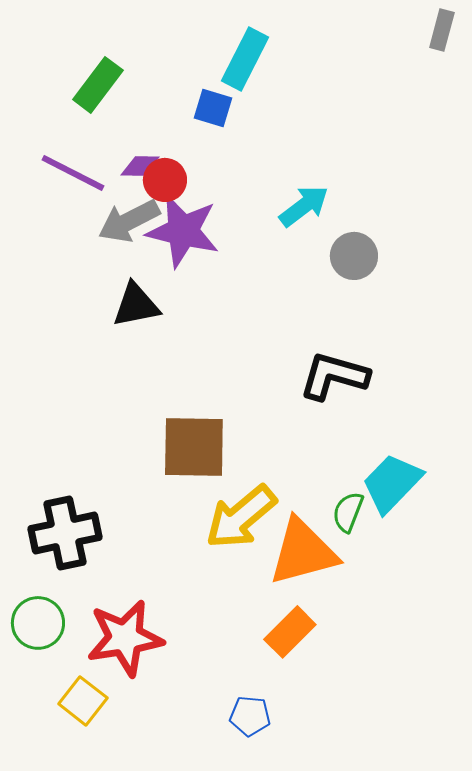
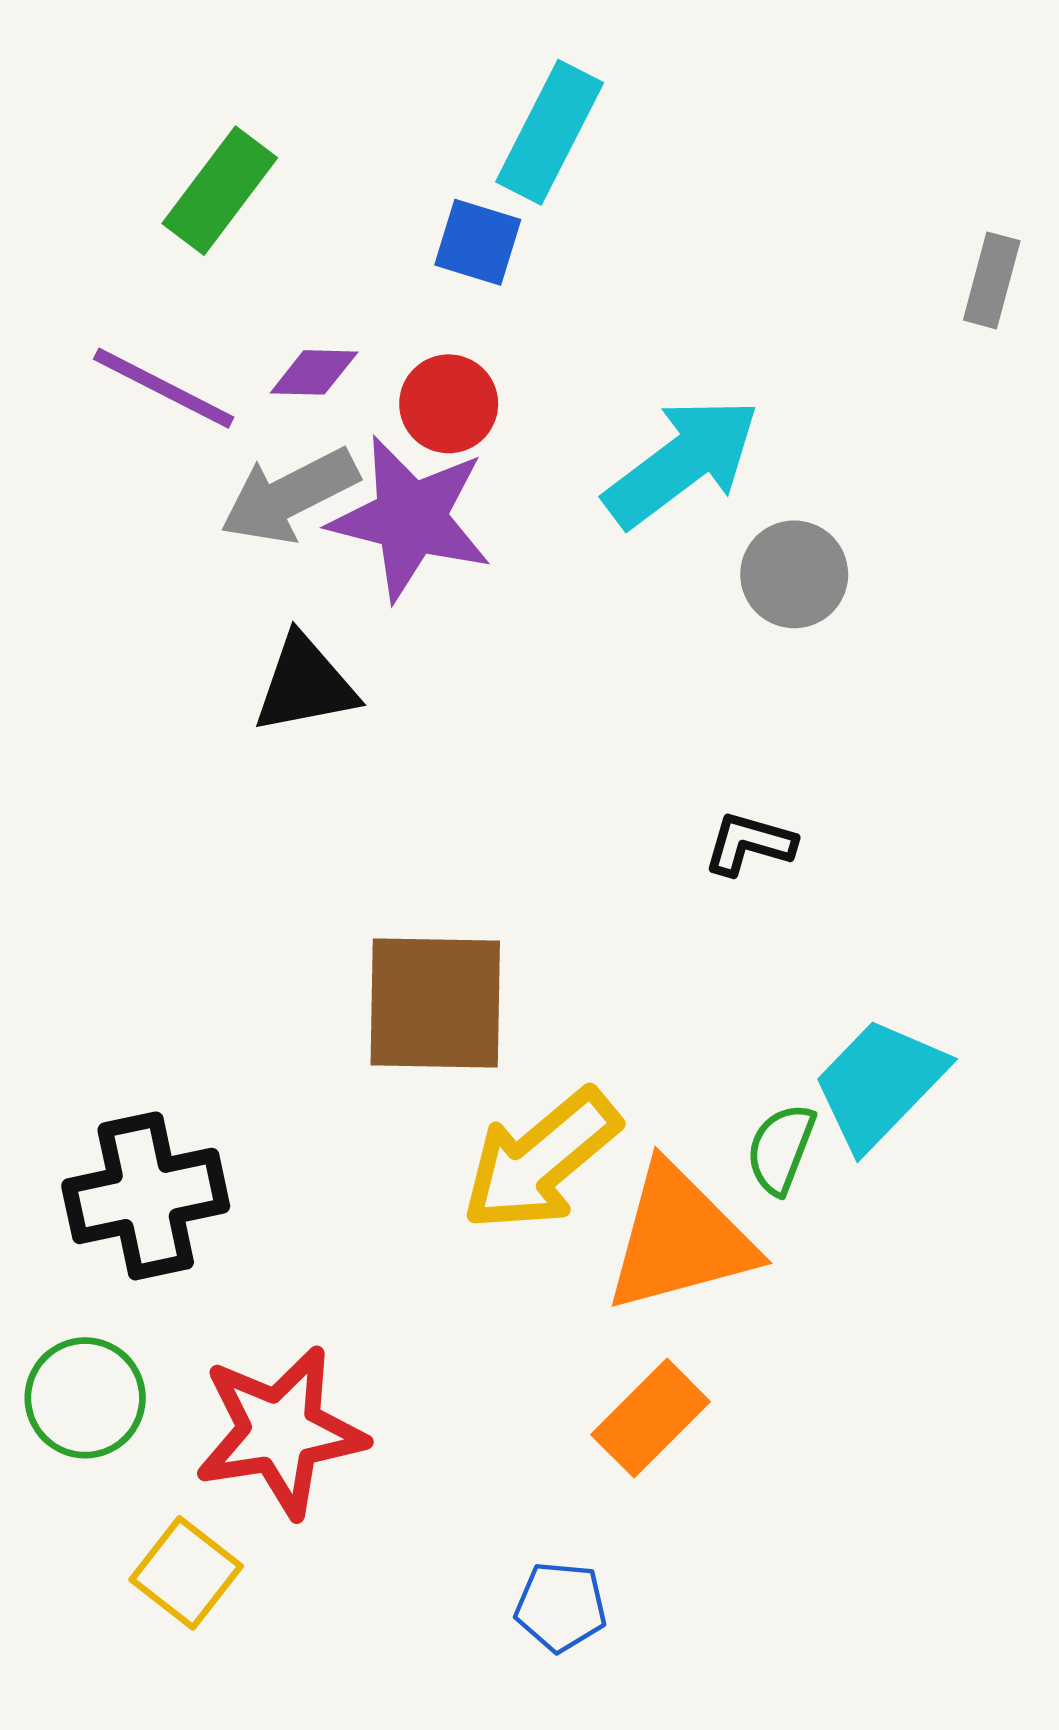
gray rectangle: (442, 30) -> (992, 280), moved
red circle: (165, 180) -> (449, 404), moved
cyan arrow: (304, 206) -> (682, 462), size x1.4
black L-shape: (334, 376) -> (749, 844), size x0.6

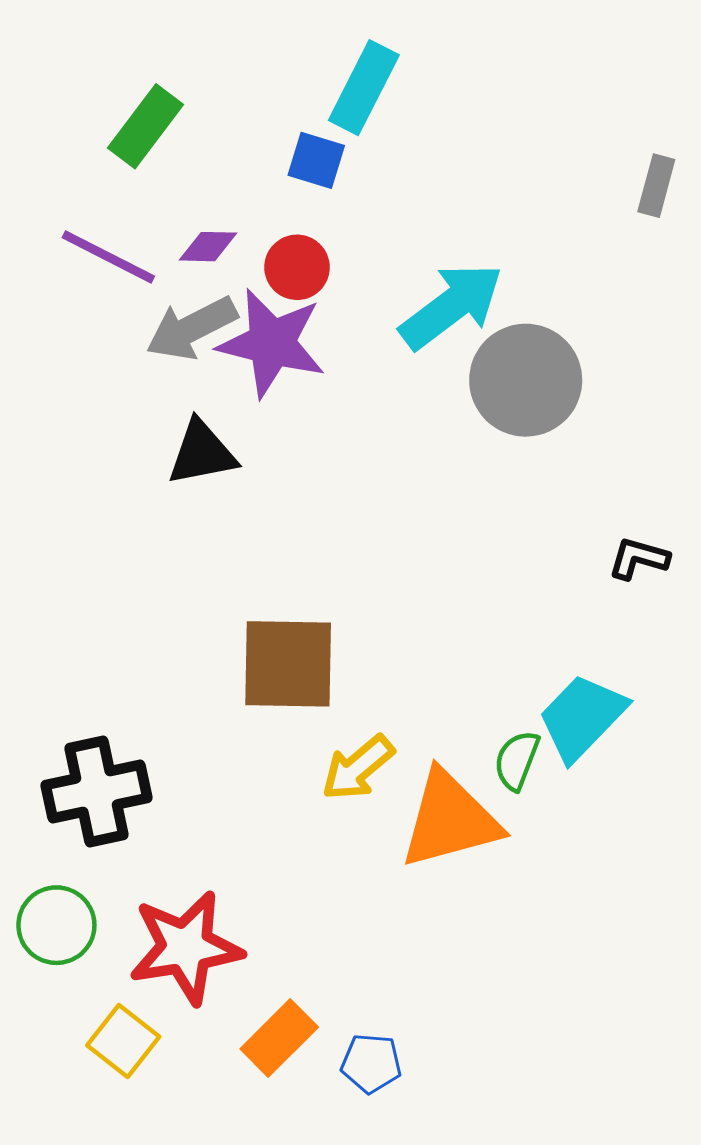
gray circle: (794, 574) -> (526, 380), size x1.6
black L-shape: (749, 844) -> (639, 558), moved
yellow arrow: (541, 1160) -> (358, 768), size x0.7
orange rectangle: (651, 1418) -> (279, 1038), moved

